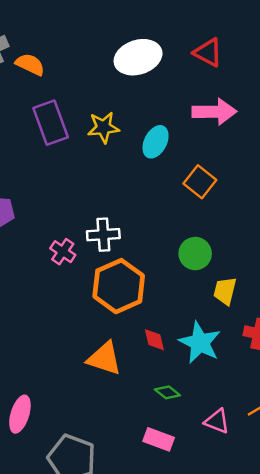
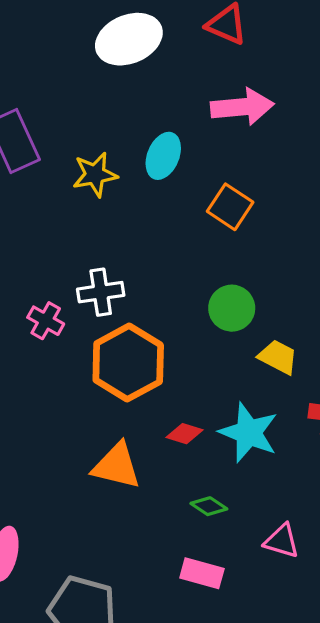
yellow star: (103, 127) -> (95, 175), moved
yellow trapezoid: (225, 291) -> (278, 357), turned 108
red diamond: (154, 340) -> (184, 434), turned -55

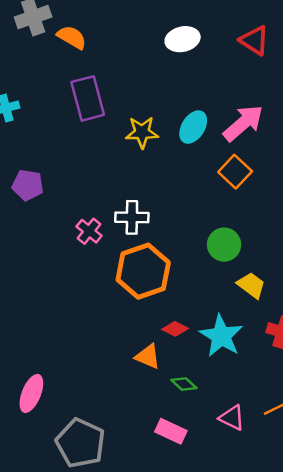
white ellipse: (129, 39) -> (183, 39), size x0.7
pink arrow: (242, 107) -> (243, 123), moved, turned -45
orange triangle: (116, 466) -> (148, 357), moved, size x0.7

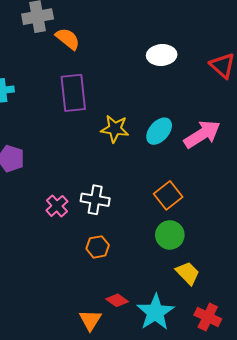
orange square: (235, 172) -> (168, 195), moved
orange hexagon: (143, 271) -> (98, 247), size x0.5
orange triangle: (148, 357) -> (90, 320), turned 30

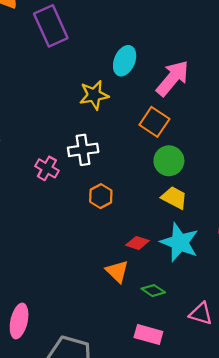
purple rectangle: (73, 93) -> (51, 26), moved
yellow star: (115, 129) -> (94, 95), moved
pink arrow: (202, 134) -> (173, 78), moved
yellow trapezoid: (188, 273) -> (174, 198), moved

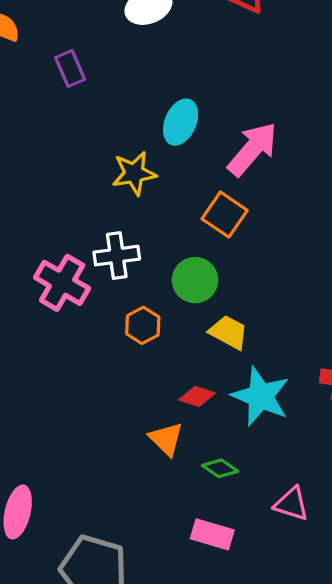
purple rectangle: (51, 26) -> (70, 68), size x0.6
green circle: (169, 161) -> (195, 280), moved
pink cross: (47, 168) -> (62, 283), size x1.5
yellow trapezoid: (174, 198) -> (229, 332), moved

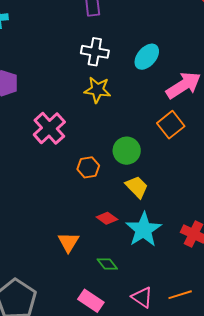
yellow star: (134, 173) -> (97, 90), moved
orange square: (225, 215) -> (171, 125), moved
white cross: (117, 256) -> (95, 52), moved
orange triangle: (166, 439) -> (68, 242), moved

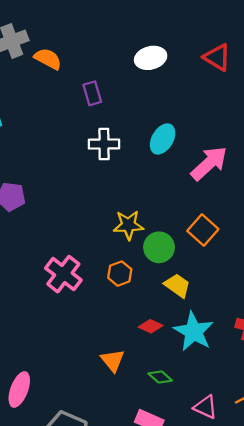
yellow star: (97, 90) -> (128, 225), moved
orange square: (171, 125) -> (203, 230), moved
pink cross: (49, 128) -> (63, 274), moved

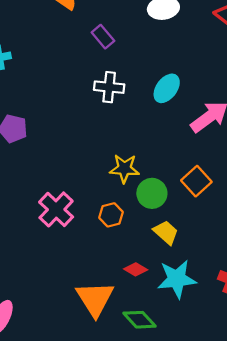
purple rectangle: (92, 93) -> (103, 37), turned -30
cyan star: (194, 332) -> (177, 279), turned 30
orange triangle: (113, 360) -> (95, 299), size x1.6
green diamond: (160, 377) -> (140, 320), size x1.4

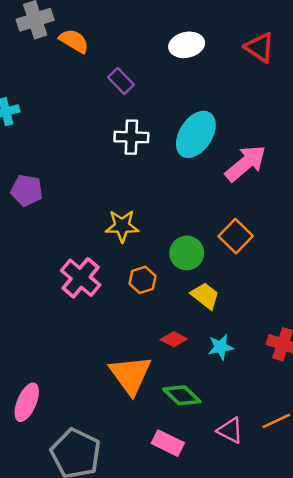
cyan ellipse: (167, 88) -> (196, 134), size x1.4
yellow star: (124, 168) -> (122, 226), moved
cyan star: (177, 279) -> (221, 347), size x0.6

